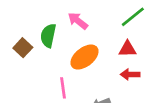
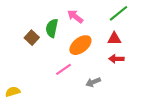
pink line: (63, 88) -> (64, 69), turned 63

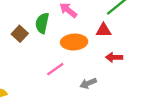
red triangle: (114, 39) -> (104, 30), moved
orange ellipse: (80, 45) -> (74, 42), turned 35

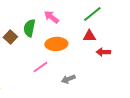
red triangle: (104, 30) -> (89, 36), moved
red arrow: (114, 57) -> (103, 52), moved

